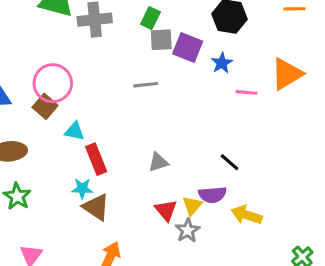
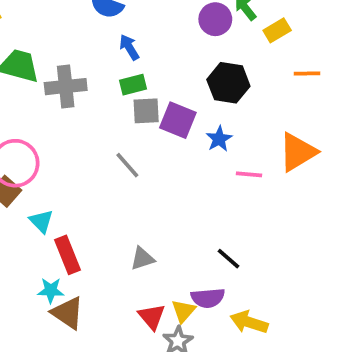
green rectangle: (150, 18) -> (133, 85), turned 50
gray line: (146, 85) -> (127, 165), turned 55
cyan triangle: (74, 131) -> (41, 221), turned 35

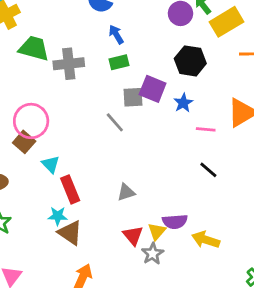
yellow rectangle: (277, 30) -> (227, 22), size x1.6
gray square: (146, 111) -> (133, 97), moved
black line: (228, 259) -> (208, 170), moved

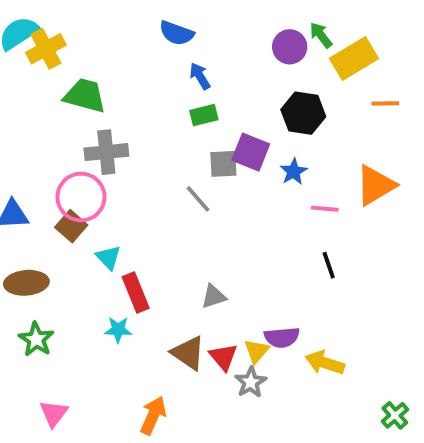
gray cross: (69, 64) -> (106, 152), moved
black line: (208, 170) -> (329, 265), turned 30
brown triangle: (70, 233) -> (188, 353), moved

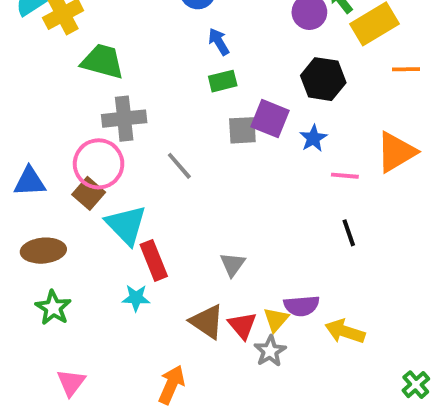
gray line: (198, 199) -> (179, 166), moved
cyan triangle: (108, 257) -> (126, 225), size x1.6
gray triangle: (214, 296) -> (233, 264), turned -36

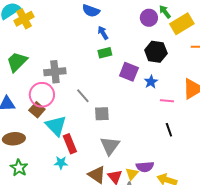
green trapezoid: (102, 61) -> (17, 62), moved, turned -60
gray square: (242, 130) -> (102, 114), moved
gray triangle: (233, 264) -> (110, 146), size x1.5

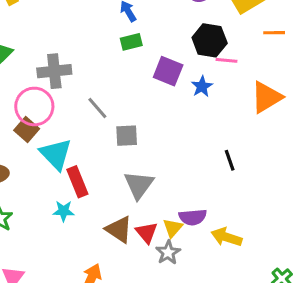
pink line: (167, 101) -> (226, 60), moved

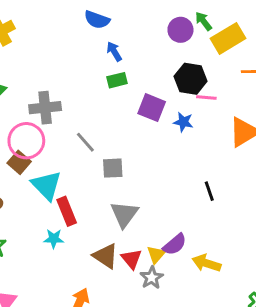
blue star: (202, 86) -> (183, 122), turned -30
purple semicircle: (193, 217) -> (175, 244), turned -35

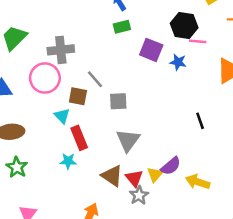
brown square: (19, 162) -> (78, 96), moved, turned -30
cyan triangle: (46, 185) -> (62, 116), size x0.6
gray star: (152, 278) -> (139, 195), moved

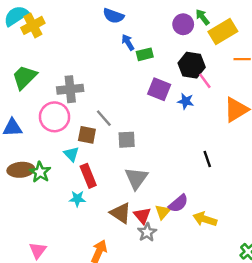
green rectangle: (122, 27) -> (145, 54), moved
pink line: (198, 41) -> (205, 81), turned 49
green star: (17, 167) -> (40, 172), moved

